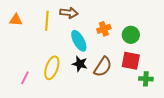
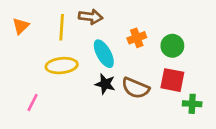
orange triangle: (16, 20) -> (21, 26), turned -48
brown semicircle: (103, 67) -> (135, 88), turned 80
yellow ellipse: (52, 68) -> (62, 66), moved, turned 65

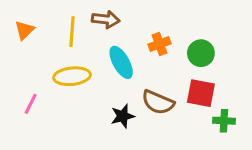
black star: (105, 84) -> (123, 116), moved, turned -30
pink line: (33, 102) -> (31, 104), moved

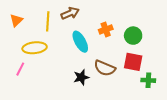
brown arrow: (106, 19) -> (70, 13), turned -30
yellow ellipse: (72, 76) -> (35, 48), moved

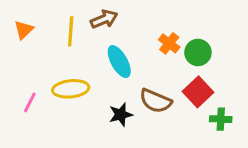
orange cross: (106, 29) -> (169, 43), moved, turned -32
yellow ellipse: (35, 48) -> (71, 89), moved
red square: (133, 62) -> (198, 92), turned 36

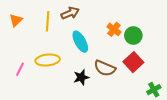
green cross: (221, 119) -> (154, 90), moved, turned -32

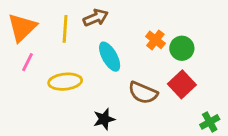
orange triangle: (16, 20) -> (22, 27), size x1.6
pink line: (20, 69) -> (28, 62), moved
black star: (81, 77) -> (104, 119), moved

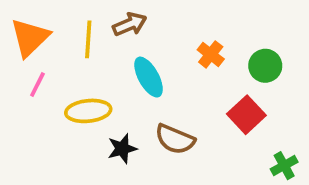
green circle: (182, 48) -> (265, 66), moved
brown semicircle: (143, 93) -> (175, 139), moved
black star: (104, 119) -> (122, 149), moved

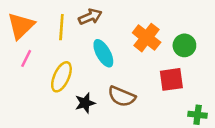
orange cross: (211, 54) -> (147, 38), size x1.5
yellow ellipse: (88, 111) -> (61, 77), turned -60
red square: (246, 115) -> (171, 79), turned 35
green cross: (284, 166) -> (198, 115), turned 36

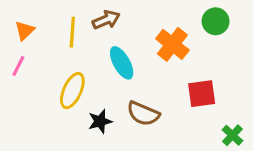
orange triangle: (21, 26) -> (25, 31), size x0.6
green circle: (184, 45) -> (216, 21), moved
pink line: (26, 58) -> (18, 66), moved
green cross: (198, 115) -> (232, 135), turned 36

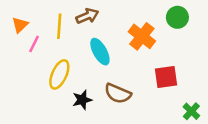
pink line: (18, 66) -> (34, 44), moved

